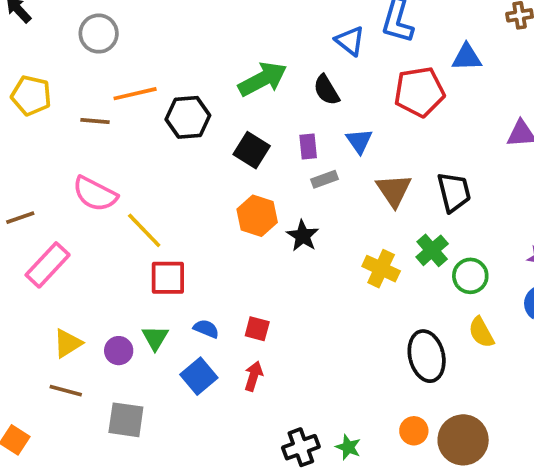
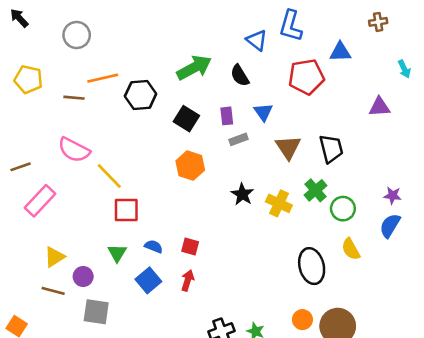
black star: (303, 236) -> (242, 194), moved
purple circle: (119, 351) -> (83, 276), moved

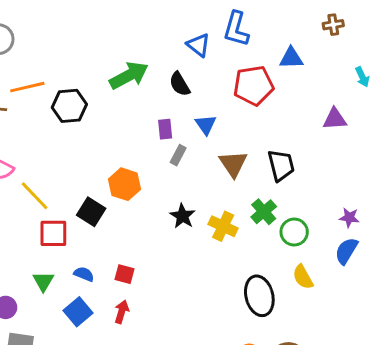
black square: (186, 119) -> (91, 212), moved
gray rectangle: (238, 139) -> (178, 155), turned -42

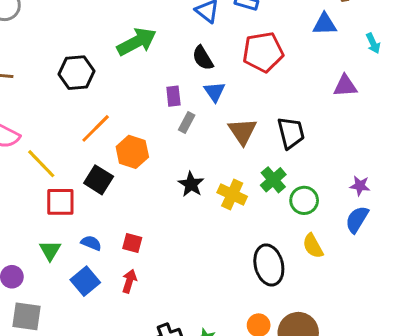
blue triangle: (291, 58) -> (325, 24), moved
black semicircle: (180, 84) -> (203, 58), moved
orange line: (27, 87) -> (96, 128), moved, turned -32

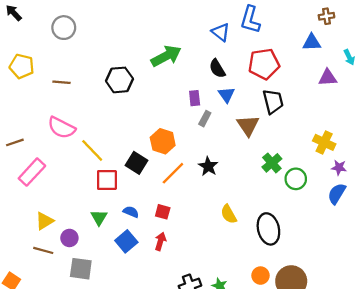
purple triangle: (345, 86) -> (328, 78), moved
orange line: (96, 128) -> (173, 173), moved
black trapezoid: (291, 133) -> (273, 102), moved
yellow cross: (232, 195) -> (324, 142), moved
yellow semicircle: (313, 246) -> (229, 214), moved

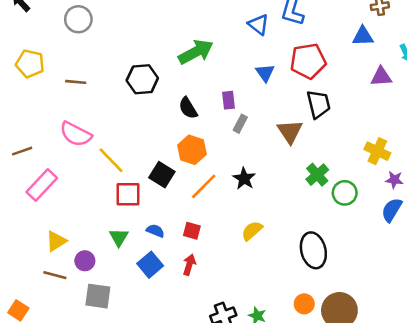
black semicircle: (217, 69) -> (188, 108), moved
blue triangle: (226, 95) -> (265, 73), moved
yellow semicircle: (229, 214) -> (252, 231), moved, turned 78

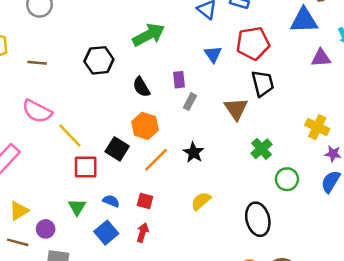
blue triangle: (363, 36) -> (304, 20), size x1.4
green circle: (345, 193) -> (287, 179), moved

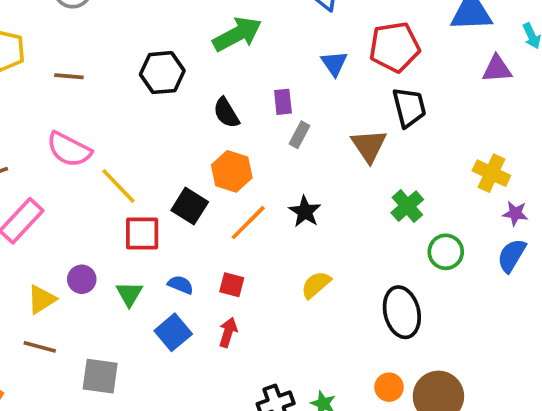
purple circle: (46, 229) -> (82, 279), moved

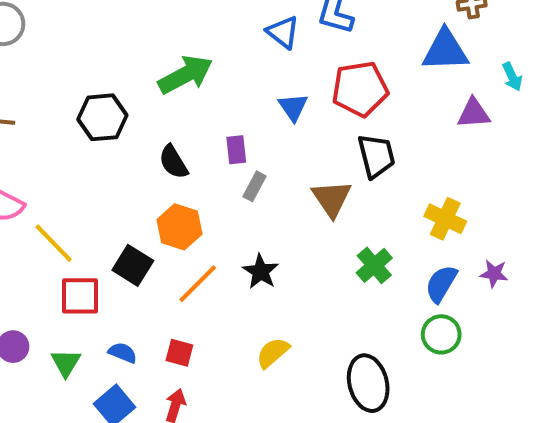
yellow cross: (491, 173) -> (445, 219), moved
green circle: (446, 252) -> (441, 334), moved
blue semicircle: (512, 255) -> (441, 284), moved

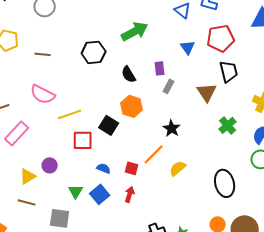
yellow line: (54, 243) -> (70, 114), turned -65
orange line: (198, 284) -> (154, 154), moved
green triangle: (66, 363) -> (76, 191), moved

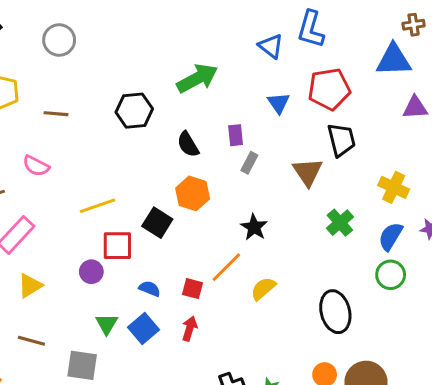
pink semicircle: (43, 94) -> (36, 166), moved, size x0.7
purple circle: (50, 165) -> (91, 272), moved
yellow triangle: (28, 176) -> (30, 286), moved

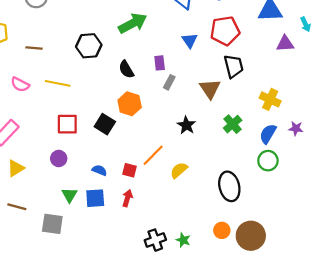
yellow line: (97, 206) -> (58, 83), moved, turned 30
black star: (254, 227) -> (186, 125), moved
red square: (117, 246) -> (67, 124), moved
blue square: (143, 329) -> (95, 198), turned 36

